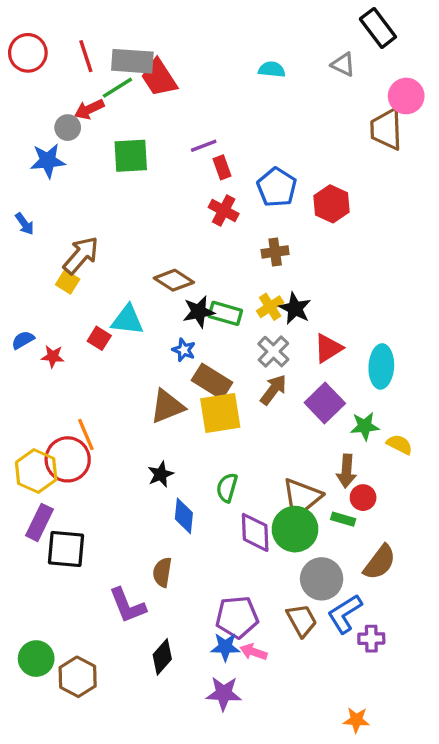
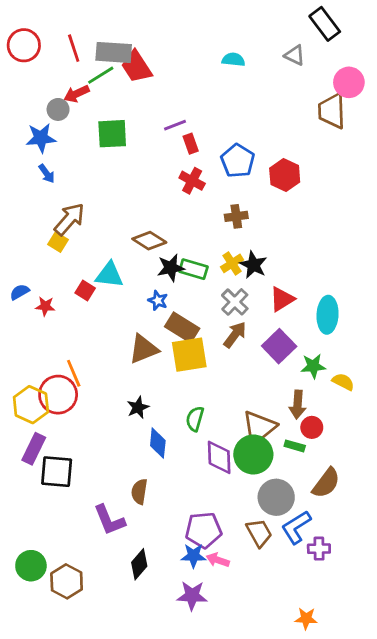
blue arrow: (25, 224) -> (47, 174), moved

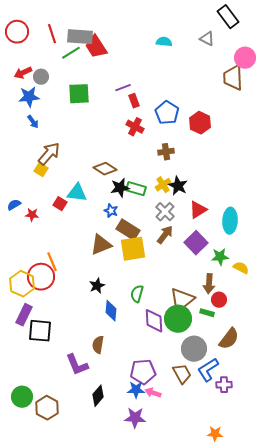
red arrow: (77, 94) -> (23, 73), moved

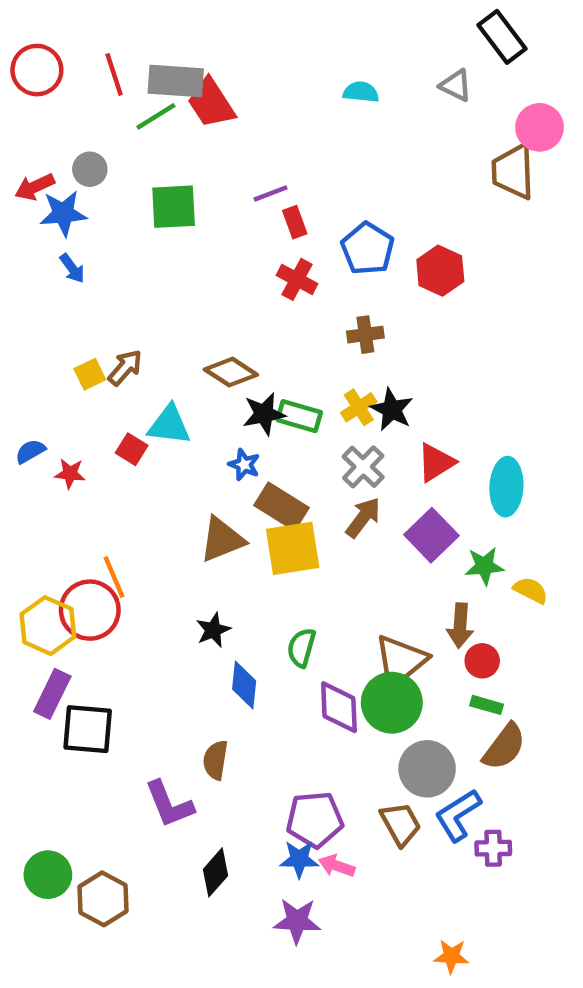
red arrow: (23, 73) -> (35, 187), moved
brown arrow: (49, 154) -> (125, 368), moved, size x0.7
yellow square: (41, 170) -> (90, 374), turned 32
green rectangle: (207, 313) -> (487, 705), moved
orange star: (215, 434) -> (451, 956), moved

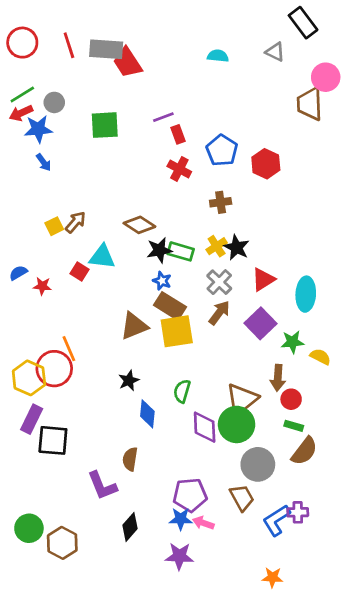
green line: (156, 116) -> (22, 94), moved
blue star: (244, 465) -> (162, 281), moved
blue L-shape: (458, 815) -> (276, 520), moved

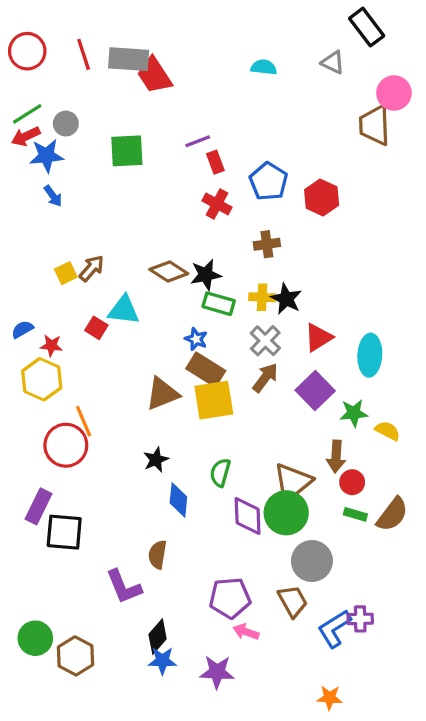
yellow cross: (217, 246) -> (262, 297), turned 36
black star: (159, 250) -> (206, 275), moved
yellow hexagon: (29, 378) -> (42, 379), moved
brown semicircle: (304, 451) -> (392, 514), moved
blue star: (181, 519) -> (162, 661), moved

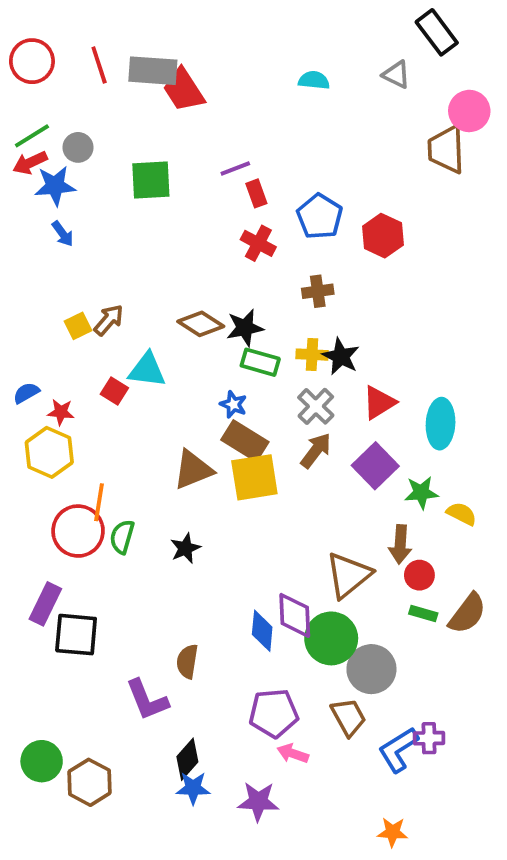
orange line: (84, 421) -> (99, 502), turned 32
green semicircle: (220, 473) -> (122, 537), moved
blue diamond: (178, 500) -> (262, 631), moved
green circle: (286, 513) -> (331, 638), moved

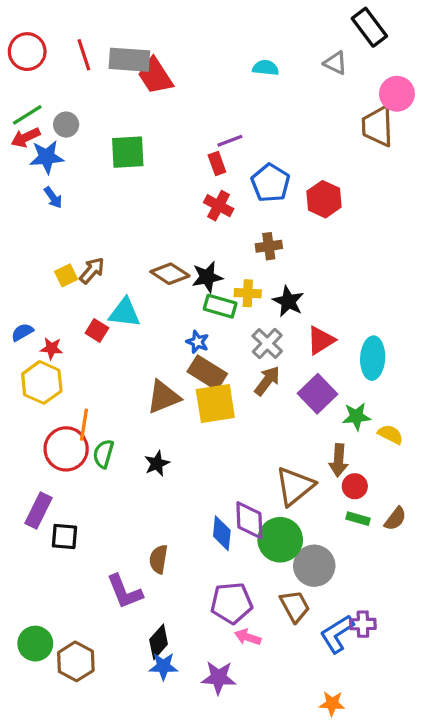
purple line: (235, 169) -> (230, 141), moved
yellow cross: (312, 355) -> (248, 293), moved
brown semicircle: (467, 613) -> (395, 519), size x0.7
black square: (76, 635) -> (64, 537), size x0.7

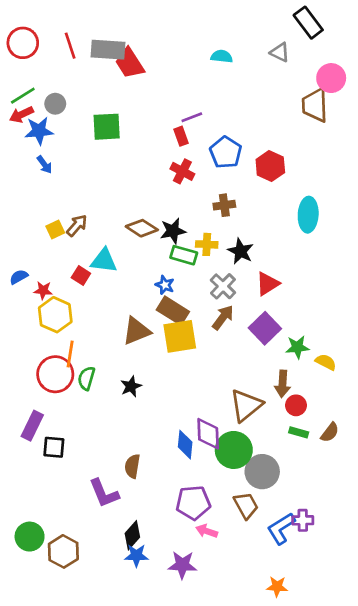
cyan ellipse: (373, 358) -> (308, 215), moved
yellow hexagon: (42, 382) -> (55, 315), moved

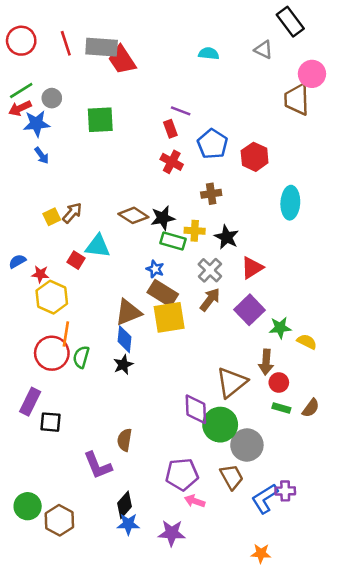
purple line: (192, 117) -> (181, 111), turned 42
blue diamond: (185, 445) -> (124, 339), moved

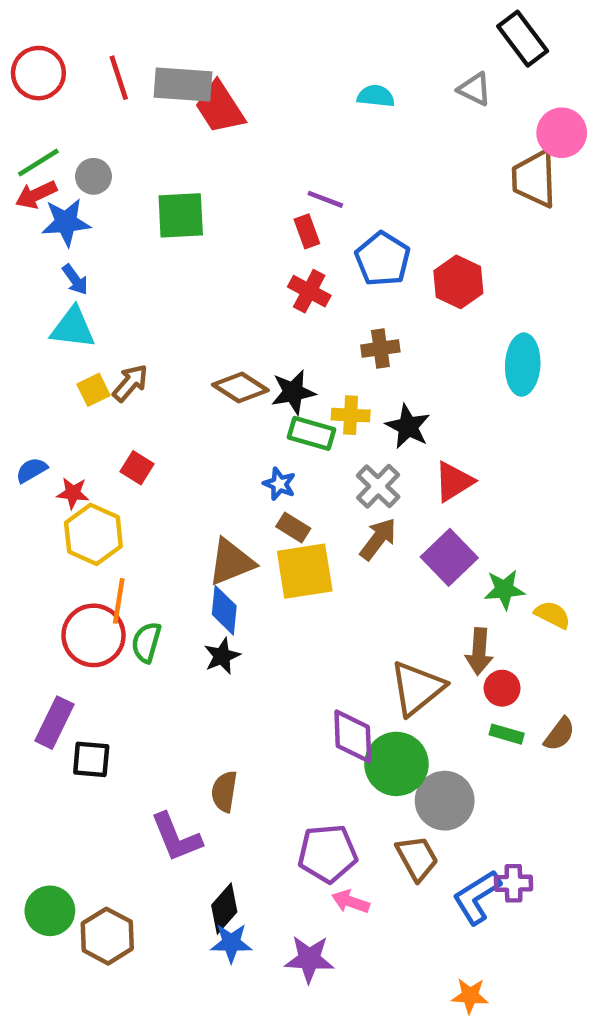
cyan triangle: (98, 246) -> (73, 328), moved
brown rectangle: (163, 293) -> (293, 528), size x0.6

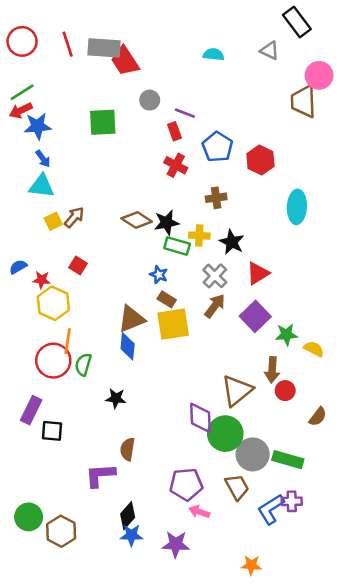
gray circle: (93, 176) -> (150, 100), moved
black star: (222, 656) -> (116, 398), moved, turned 30
green rectangle: (507, 734) -> (288, 460), moved, size x1.6
purple L-shape: (176, 837) -> (100, 475), turned 108
orange star: (470, 996) -> (251, 565), moved

